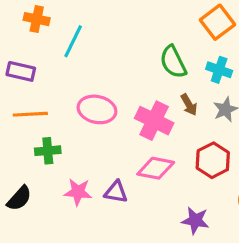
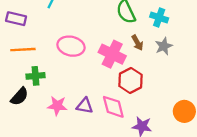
red hexagon: (213, 160) -> (131, 80), moved
pink diamond: (156, 168) -> (113, 107), moved, turned 65
black semicircle: (19, 198) -> (19, 96), moved

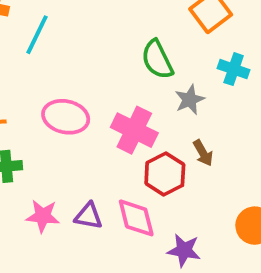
cyan cross: (159, 17) -> (234, 69), moved
brown arrow: (137, 43) -> (203, 153), moved
gray star: (164, 46) -> (190, 100), moved

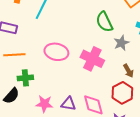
red hexagon: (165, 174) -> (122, 93), moved

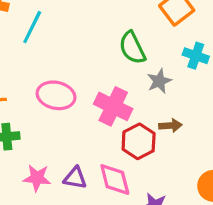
brown arrow: (128, 71) -> (170, 126), turned -64
red hexagon: (122, 93) -> (139, 141), moved

